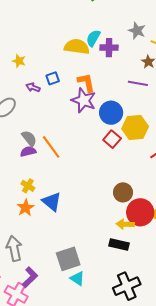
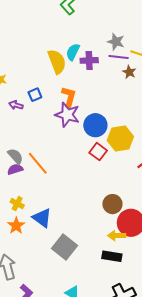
yellow semicircle: (77, 47) -> (57, 62), turned 65
orange L-shape: (86, 83) -> (69, 97), turned 30
purple line: (138, 83) -> (119, 57), moved
gray square: (68, 259) -> (64, 247), moved, turned -30

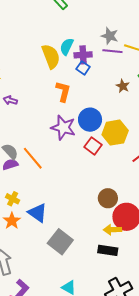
brown star: (129, 72) -> (123, 86), moved
blue square: (35, 95) -> (83, 68), moved, turned -32
purple star: (67, 115) -> (63, 128), moved

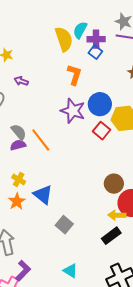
gray square: (60, 242) -> (64, 225), size x0.7
black rectangle: (108, 250) -> (111, 236), turned -48

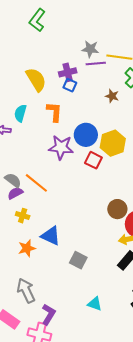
cyan semicircle: (80, 30) -> (20, 113), moved
yellow cross: (19, 179) -> (23, 216), moved
orange star: (17, 201) -> (27, 248), turned 30

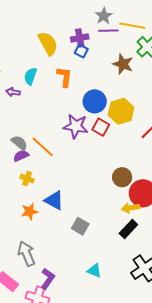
gray star: (90, 49) -> (104, 16), turned 30
brown star: (112, 96) -> (123, 64), size x1.5
purple star: (61, 147) -> (76, 126), moved

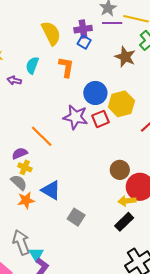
red square: (101, 127) -> (101, 119), turned 36
gray semicircle: (19, 143) -> (19, 182), moved
purple semicircle: (21, 156) -> (20, 153), moved
cyan triangle: (94, 271) -> (36, 254), moved, turned 35

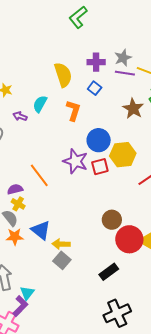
purple cross: (83, 29) -> (96, 62), moved
yellow arrow: (127, 201) -> (61, 244), moved
cyan triangle: (36, 254) -> (27, 293), moved

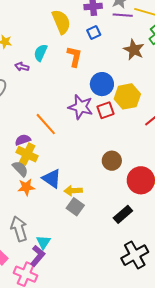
blue square: (95, 88) -> (94, 33), turned 32
yellow cross: (18, 204) -> (27, 154), size x1.5
brown circle: (112, 220) -> (112, 161), moved

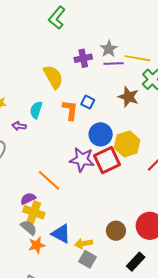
blue square: (94, 33) -> (88, 102), moved, turned -32
red square: (106, 110) -> (107, 160), size x1.5
brown circle: (112, 161) -> (116, 231), moved

